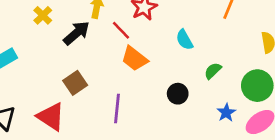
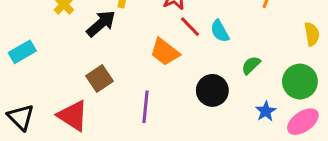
red line: (121, 30) -> (190, 27), moved
black circle: (178, 94) -> (212, 90), size x1.4

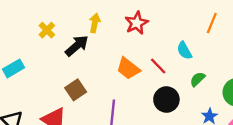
red line: (190, 27) -> (158, 66), moved
cyan semicircle: (220, 31) -> (184, 51), moved

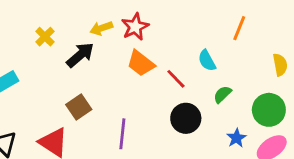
yellow arrow: (95, 23) -> (101, 28), turned -120
red star: (137, 23) -> (135, 27), moved
orange trapezoid: (128, 68) -> (141, 63), moved

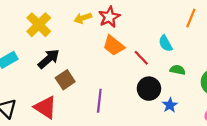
yellow cross: (45, 37) -> (39, 25), size x1.6
black arrow: (80, 55) -> (49, 59), moved
green semicircle: (222, 94) -> (178, 70), turned 56
blue star: (236, 138) -> (170, 105), moved

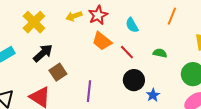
cyan semicircle: (165, 43) -> (132, 25), moved
green semicircle: (178, 70) -> (160, 53), moved

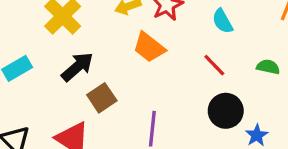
orange trapezoid: (102, 41) -> (149, 47), moved

